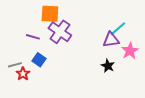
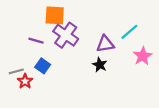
purple triangle: (111, 40) -> (105, 44), moved
black star: (108, 66) -> (100, 65), moved

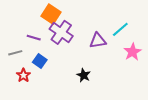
orange square: (55, 15) -> (51, 14), turned 30
black star: (100, 65) -> (84, 75), moved
gray line: (16, 71) -> (15, 53), moved

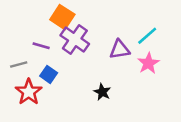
pink star: (133, 52) -> (148, 63), moved
red star: (23, 75) -> (29, 92), size x1.5

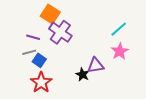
purple triangle: (120, 50) -> (96, 65), moved
gray line: (19, 64) -> (29, 52), moved
red star: (29, 92) -> (41, 83), moved

